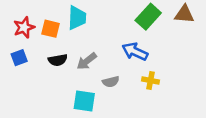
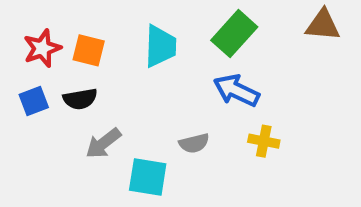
green rectangle: (148, 17) -> (234, 34), moved
cyan trapezoid: (77, 18) -> (160, 46), moved
black semicircle: (58, 60) -> (80, 99), moved
gray arrow: (87, 61) -> (103, 143), moved

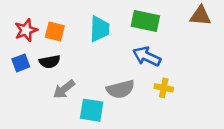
green rectangle: (234, 34) -> (145, 21), turned 60
gray semicircle: (194, 143) -> (120, 89), size x1.5

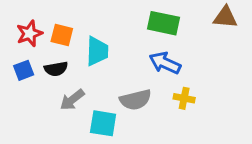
cyan trapezoid: (99, 29) -> (97, 51), moved

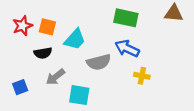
cyan trapezoid: (97, 51) -> (75, 39), turned 40
blue square: (24, 70) -> (20, 87), moved
gray semicircle: (136, 100) -> (99, 62), moved

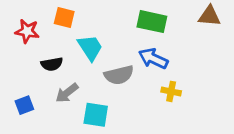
red star: (22, 26) -> (27, 31), turned 30
orange square: (47, 27) -> (64, 17), moved
cyan trapezoid: (75, 39) -> (90, 48), turned -75

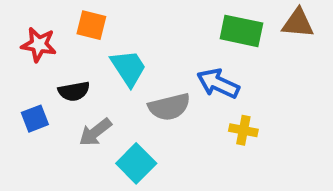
green rectangle: (152, 22) -> (241, 31), moved
blue square: (24, 105) -> (35, 119), moved
cyan square: (96, 115) -> (136, 163), turned 36

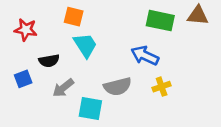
orange square: (91, 25) -> (74, 17), moved
gray semicircle: (169, 107) -> (118, 87), moved
yellow cross: (243, 130) -> (162, 87), turned -30
cyan square: (136, 163) -> (90, 109), turned -35

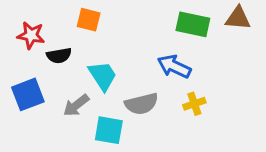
cyan trapezoid: (85, 45) -> (103, 76), moved
black semicircle: (49, 61) -> (59, 56), moved
blue square: (23, 79) -> (28, 94), size x1.5

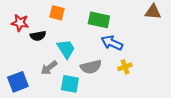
green rectangle: (193, 24) -> (99, 20), moved
blue square: (28, 94) -> (18, 82), moved

